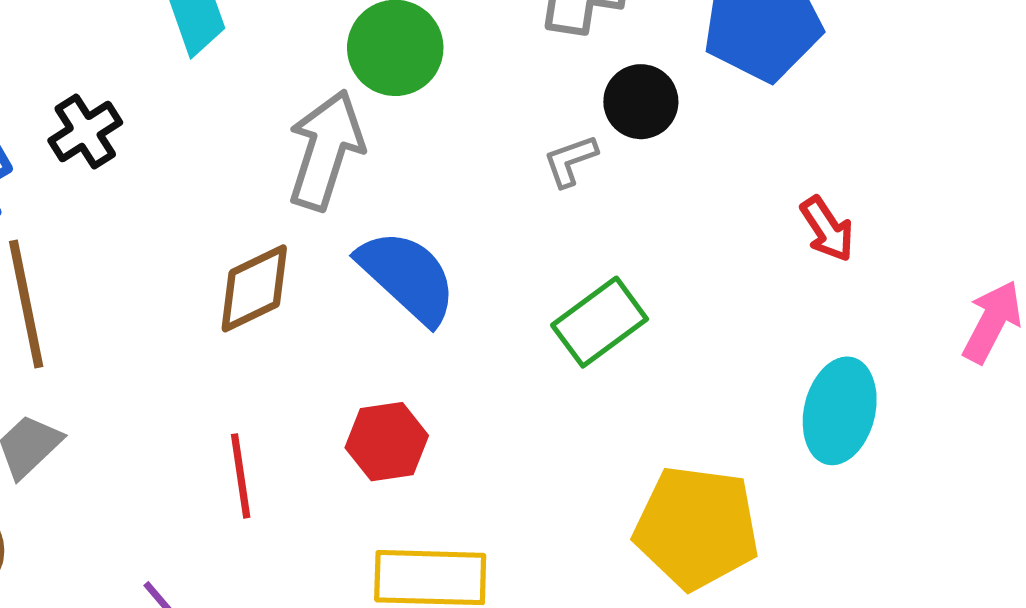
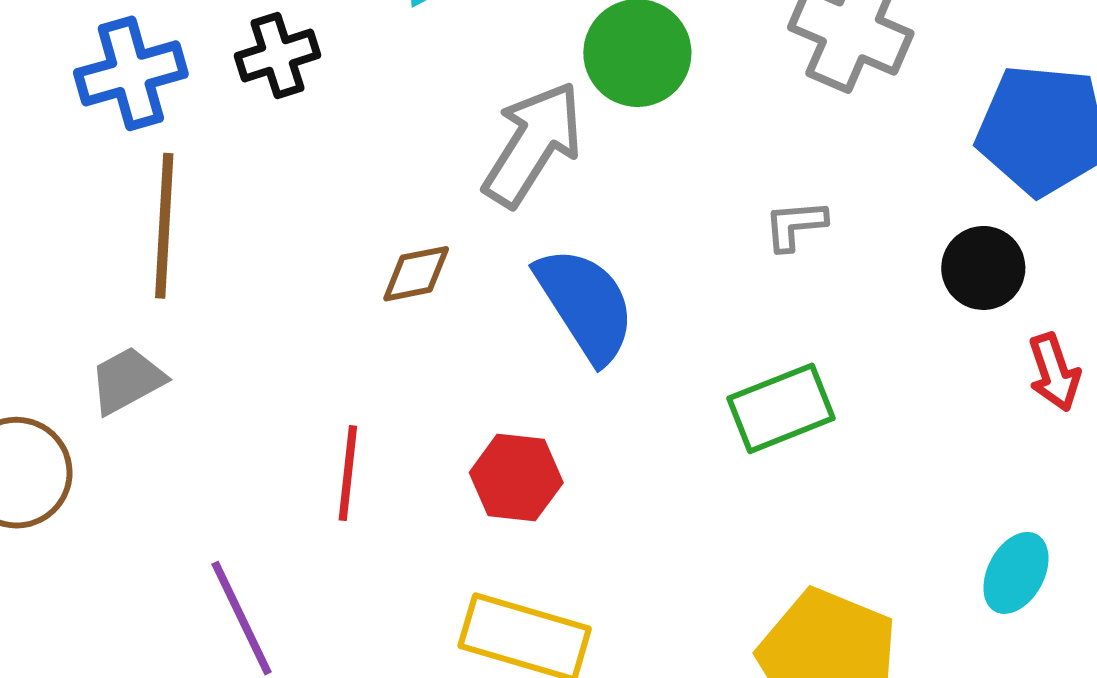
black circle: (641, 102) -> (983, 268), moved
brown diamond: (254, 288) -> (416, 274), size x0.7
cyan ellipse: (840, 411) -> (1016, 573), size x0.7

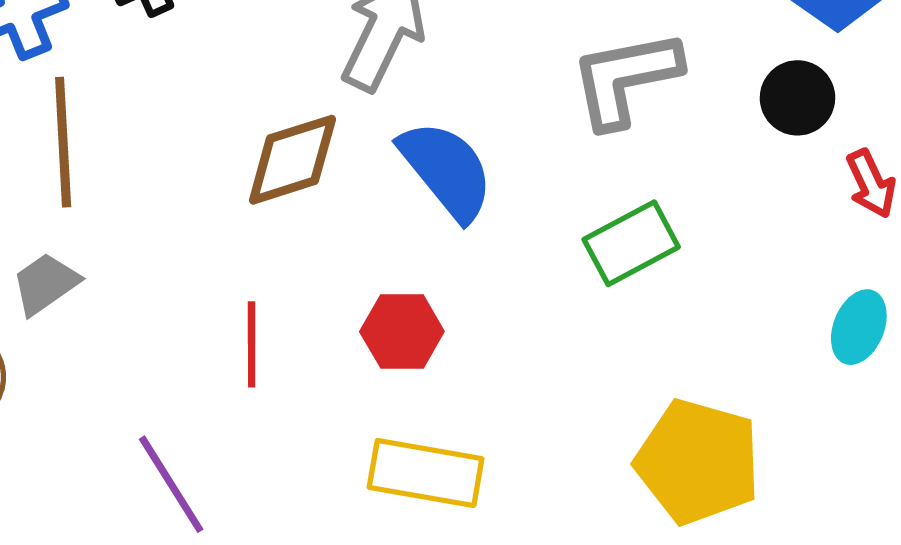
gray L-shape: (795, 225) -> (625, 78), size x2.0
brown diamond: (416, 274) -> (292, 160), size x1.6
cyan ellipse: (1016, 573) -> (859, 327), moved

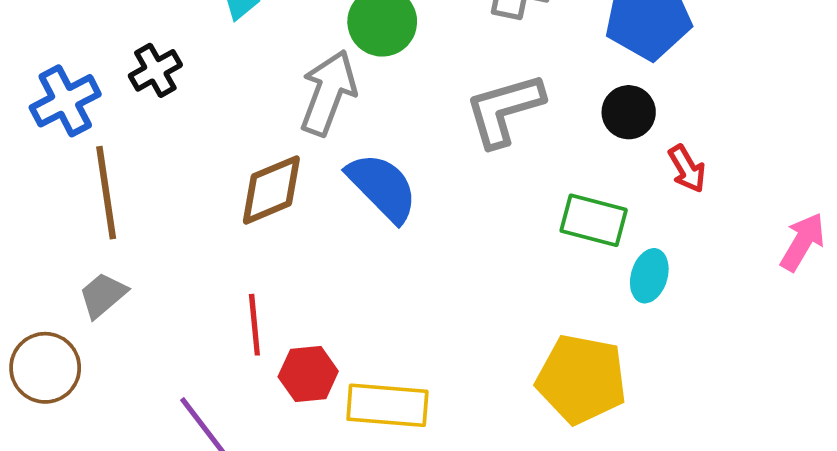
green rectangle: (631, 243) -> (594, 220), moved, turned 48
cyan ellipse: (859, 327) -> (649, 276), moved
red hexagon: (402, 331) -> (308, 374), moved

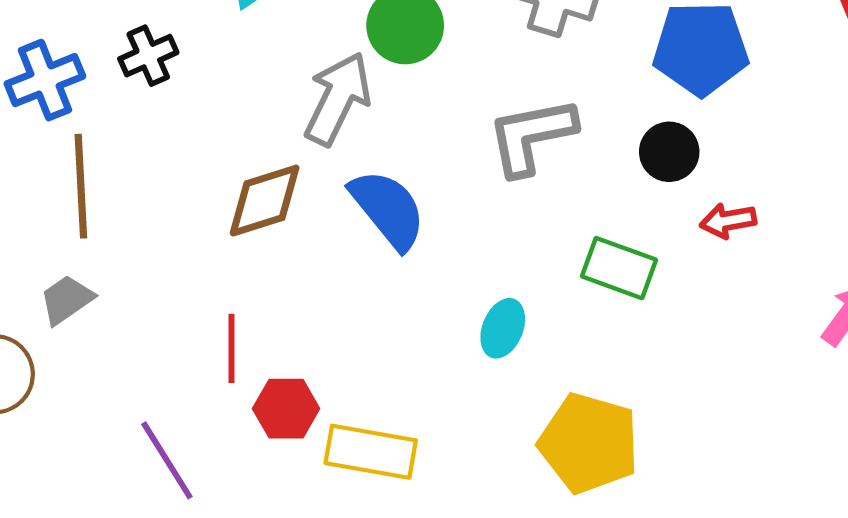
red arrow: (687, 169) -> (728, 221), turned 105
cyan ellipse: (649, 276) -> (503, 328), moved

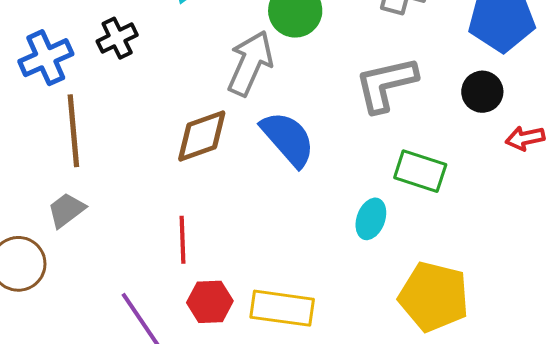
green rectangle: (619, 268) -> (420, 171), moved
red hexagon: (286, 409) -> (210, 302), moved

